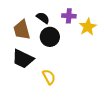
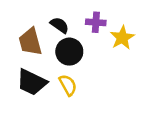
yellow semicircle: (49, 77) -> (68, 85), moved

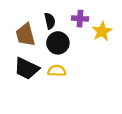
black semicircle: (60, 25) -> (50, 21), turned 42
yellow semicircle: (68, 85) -> (57, 71), turned -60

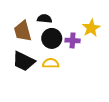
purple cross: (80, 19) -> (73, 40), moved
black semicircle: (50, 21) -> (44, 19), turned -72

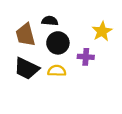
purple cross: (73, 40) -> (86, 57), moved

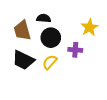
yellow semicircle: (57, 71) -> (50, 62), turned -49

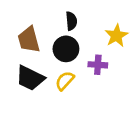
black semicircle: (44, 18) -> (71, 21), moved, turned 80

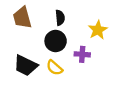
brown trapezoid: (29, 40) -> (22, 18), moved
yellow semicircle: (65, 81) -> (54, 68), turned -91

